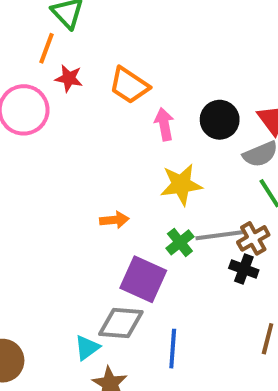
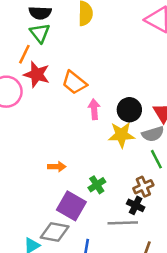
red star: (69, 78) -> (37, 74), size x1.5
yellow star: (181, 185) -> (121, 135), moved
gray line: (219, 235) -> (123, 223), moved

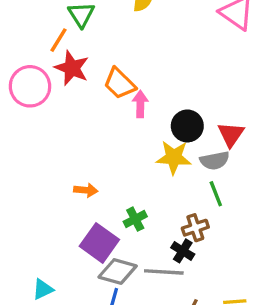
pink arrow: (94, 109) -> (140, 104), moved
gray diamond: (55, 232) -> (118, 272), moved

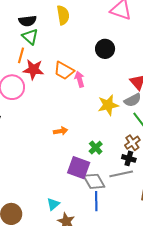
black circle: (187, 126) -> (105, 49), moved
orange arrow: (86, 190) -> (61, 131), moved
gray diamond: (118, 272) -> (94, 181), turned 60

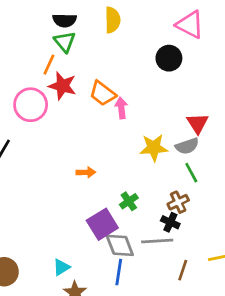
black circle: (105, 49) -> (169, 58), moved
purple square: (79, 168) -> (102, 224), turned 30

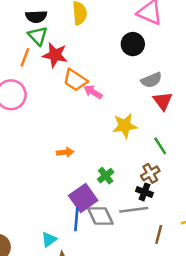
red star: (62, 86) -> (55, 55), moved
pink arrow: (121, 108) -> (93, 92), turned -48
gray semicircle: (187, 146) -> (151, 80), moved
blue line: (119, 272) -> (76, 219), moved

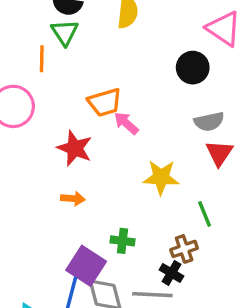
red star: (55, 55) -> (75, 148), moved
orange line: (25, 57) -> (42, 59), turned -30
orange trapezoid: (75, 80) -> (105, 102), turned -60
green cross: (106, 176) -> (122, 241), turned 35
purple square: (83, 198) -> (86, 266), turned -32

